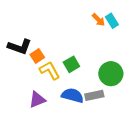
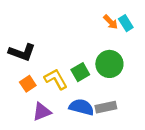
orange square: (37, 56) -> (28, 84), moved
green circle: (111, 74) -> (109, 64), moved

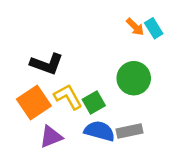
black L-shape: (22, 52) -> (47, 64), moved
green square: (80, 72) -> (94, 102), moved
orange square: (28, 84) -> (34, 102), size x1.6

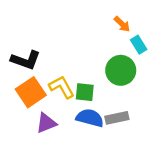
cyan rectangle: (154, 28) -> (139, 45), moved
black L-shape: (47, 64) -> (26, 60), moved
green square: (94, 102) -> (85, 92), turned 36

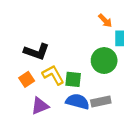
cyan rectangle: (139, 45) -> (120, 38), turned 32
black L-shape: (26, 60) -> (37, 52), moved
orange square: (31, 92) -> (27, 79), size x0.6

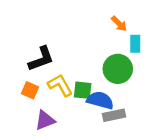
black L-shape: (37, 52) -> (41, 59), turned -40
orange square: (27, 79) -> (30, 90), turned -32
blue semicircle: (78, 101) -> (100, 100), moved

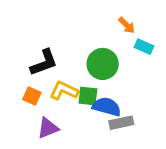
cyan rectangle: (135, 44) -> (144, 47), turned -66
green circle: (118, 69) -> (103, 64), moved
yellow L-shape: (60, 85) -> (64, 91), turned -36

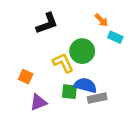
black L-shape: (44, 63) -> (47, 23), moved
yellow L-shape: (64, 91) -> (63, 63), moved, turned 40
green square: (88, 96) -> (69, 92), moved

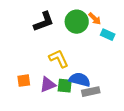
green circle: (82, 51) -> (77, 22), moved
orange square: (26, 77) -> (24, 81), moved, turned -32
purple triangle: (38, 102) -> (48, 85), moved

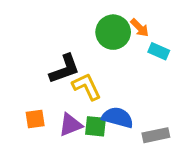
black L-shape: (44, 22) -> (65, 69), moved
gray rectangle: (91, 92) -> (156, 135), moved

